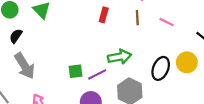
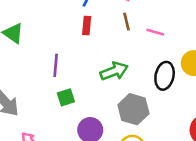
pink line: (166, 22) -> (155, 32), moved
purple line: (97, 74) -> (56, 65), moved, turned -48

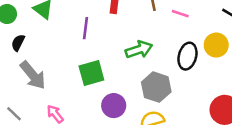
purple line: (56, 65) -> (85, 28), moved
green square: (66, 97) -> (91, 73), size x1.5

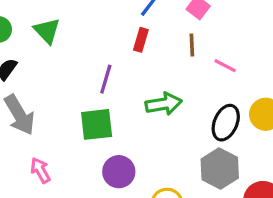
purple line: (85, 28) -> (106, 79), moved
gray hexagon: (156, 87) -> (220, 168), moved

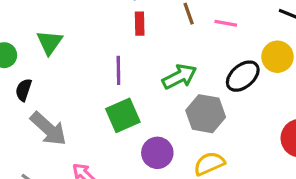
green triangle: (47, 31) -> (50, 42), turned 36
black ellipse: (226, 123) -> (243, 76), turned 44
gray hexagon: (220, 168) -> (206, 114), moved

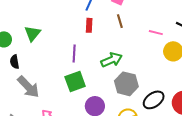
pink line: (226, 23) -> (156, 33), moved
black ellipse: (243, 76) -> (154, 100), moved
black semicircle: (24, 90) -> (15, 62), turned -32

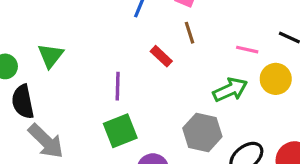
red rectangle: (89, 25) -> (161, 56), moved, turned -48
green arrow: (112, 60) -> (230, 90), moved
black semicircle: (15, 62) -> (23, 102), size x1.5

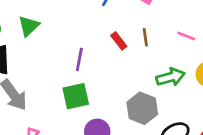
brown line: (189, 33) -> (145, 37), moved
pink line: (247, 50) -> (186, 36), moved

